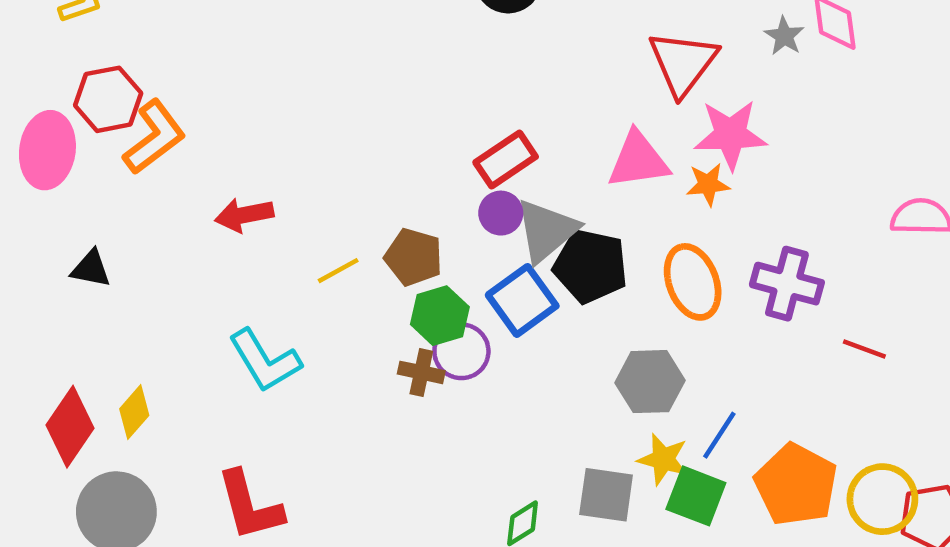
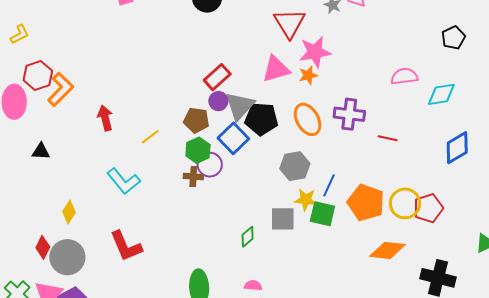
red arrow: (244, 215) -> (105, 118), turned 95
brown pentagon: (414, 257) -> (196, 120), moved
red diamond: (70, 427) -> (43, 247), moved, size x0.7

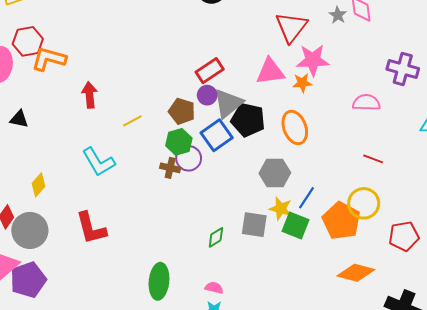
pink semicircle: (404, 76) -> (366, 103), moved
orange L-shape: (61, 89) -> (49, 59), turned -128
purple cross: (349, 114) -> (403, 69), moved
yellow circle: (405, 203) -> (364, 203), moved

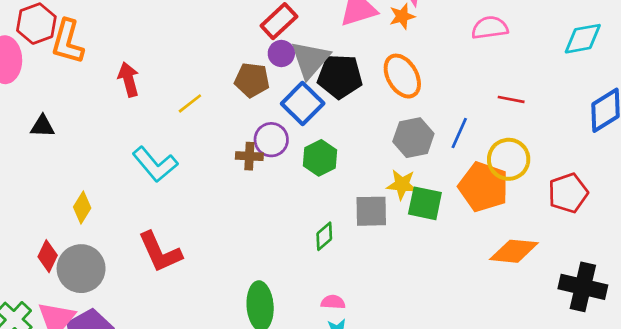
orange L-shape: (49, 59) -> (68, 42), turned -80
green hexagon: (179, 142) -> (320, 158), moved
gray hexagon: (275, 173) -> (413, 138), moved
blue line: (306, 198) -> (459, 133), moved

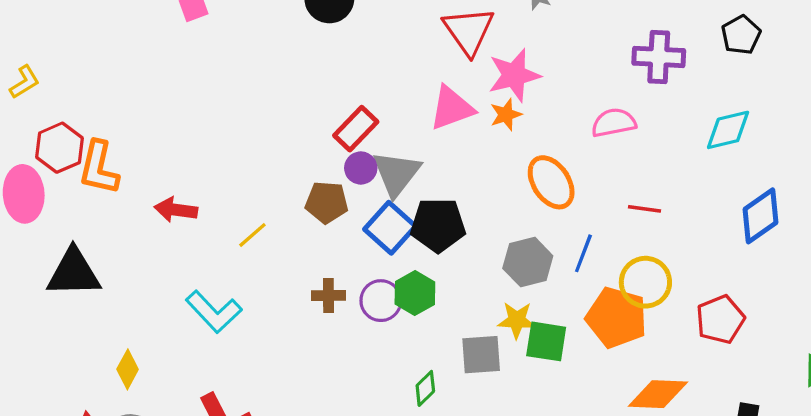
black pentagon: (340, 76) -> (438, 225), moved
orange ellipse: (402, 76) -> (551, 182), moved
red arrow: (129, 79) -> (176, 210), turned -64
black triangle: (42, 126) -> (74, 273), size x1.8
purple circle: (271, 140) -> (381, 301), moved

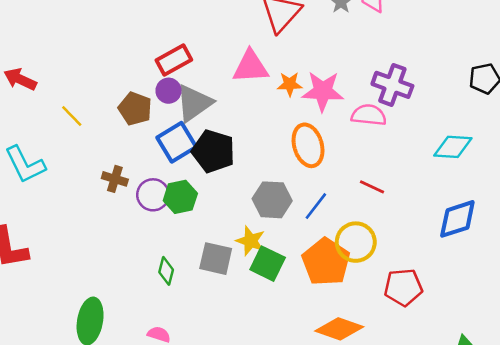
purple cross: (659, 57) -> (392, 85), moved
pink star: (514, 75) -> (323, 91), moved
yellow line: (252, 235) -> (72, 116), turned 70
green diamond: (425, 388) -> (166, 271), turned -48

